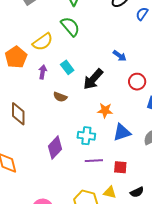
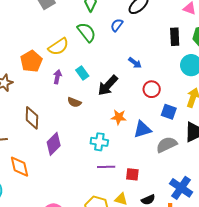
blue semicircle: (142, 14) -> (117, 25), moved
blue triangle: (122, 132) -> (142, 129), moved
purple diamond: (55, 148) -> (54, 144), moved

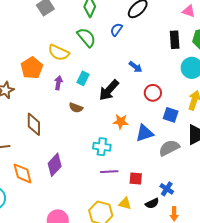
yellow semicircle: (58, 47) -> (59, 53), turned 60
cyan rectangle: (82, 73) -> (83, 78), turned 64
purple diamond: (54, 144) -> (55, 165), moved
blue cross: (181, 188) -> (167, 189), moved, size x0.6

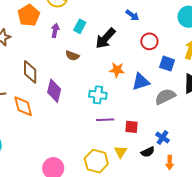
purple diamond: (55, 165) -> (54, 91), moved, turned -30
orange diamond: (23, 173) -> (23, 106), moved
yellow triangle: (125, 203) -> (121, 152), turned 48

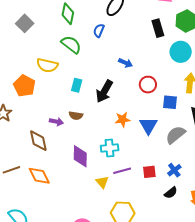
purple arrow: (55, 30) -> (56, 122), moved, turned 104
blue triangle: (141, 82) -> (148, 126), turned -30
purple diamond: (54, 91) -> (80, 156), moved
blue cross: (162, 138) -> (174, 170), moved, turned 32
yellow triangle: (121, 152) -> (102, 182), moved

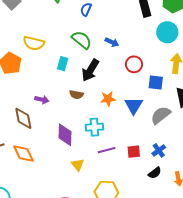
green semicircle: (71, 45) -> (82, 40), moved
brown semicircle: (76, 115) -> (76, 95), moved
yellow triangle: (102, 182) -> (78, 165), moved

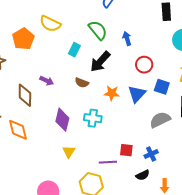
blue arrow: (112, 42) -> (127, 39), turned -144
blue triangle: (134, 106) -> (137, 94), moved
purple line: (107, 150) -> (108, 162), moved

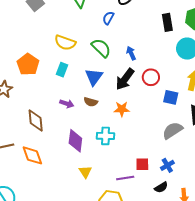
yellow semicircle: (50, 24) -> (65, 43), moved
cyan rectangle: (74, 50) -> (62, 70), moved
black arrow: (100, 62) -> (125, 79), moved
purple arrow: (47, 81) -> (67, 104), moved
blue triangle: (137, 94) -> (94, 77), moved

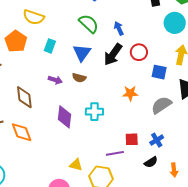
yellow semicircle: (65, 43) -> (34, 17), moved
orange star: (122, 109) -> (130, 93), moved
yellow triangle: (85, 172) -> (76, 165), moved, turned -40

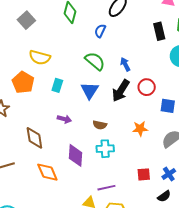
brown semicircle: (79, 78) -> (100, 125), moved
orange diamond: (22, 132) -> (47, 172), moved
purple line: (115, 153) -> (106, 188), moved

